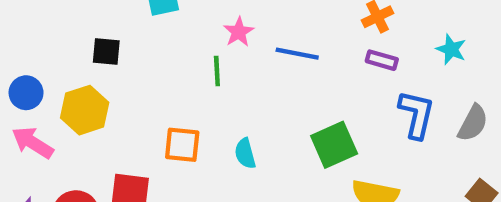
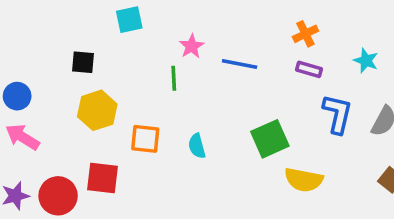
yellow hexagon: (85, 110) -> (97, 110), moved

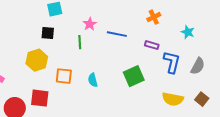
black square: (83, 62) -> (48, 33), moved
purple rectangle: (309, 69) -> (152, 45), moved
yellow semicircle: (304, 180) -> (173, 99), moved

